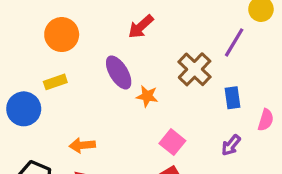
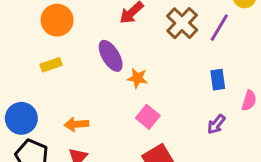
brown cross: (195, 69) -> (182, 23), moved
blue circle: (24, 109) -> (21, 118), moved
pink square: (172, 142) -> (148, 117), moved

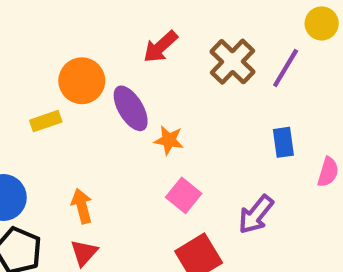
orange circle: (57, 20) -> (82, 81), moved
orange arrow: (76, 124) -> (82, 206), turned 80
purple arrow: (216, 124) -> (256, 214), moved, size x1.4

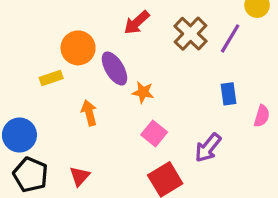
orange arrow: (82, 206) -> (89, 113), moved

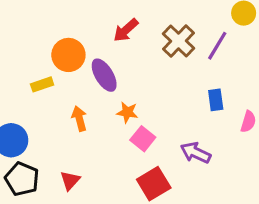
orange star: (143, 92) -> (127, 112), moved
purple arrow: (208, 148) -> (196, 153), turned 76

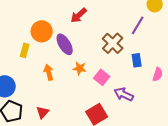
brown cross: (179, 41) -> (113, 43), moved
yellow rectangle: (42, 84) -> (25, 50), turned -56
pink square: (143, 139) -> (102, 77), moved

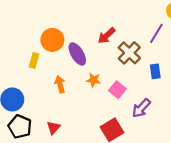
red arrow: (79, 15) -> (107, 36), moved
purple arrow: (124, 94) -> (141, 108), turned -72

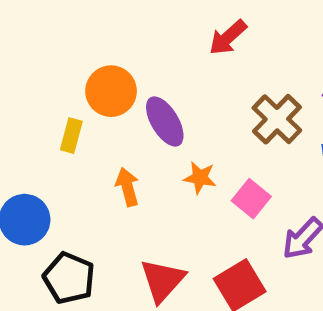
red arrow: (107, 36) -> (228, 37), moved
black pentagon: (20, 127) -> (69, 278), moved
red triangle: (53, 128) -> (162, 280), moved, size x1.5

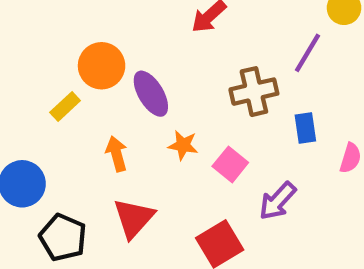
brown cross: (277, 119) -> (254, 92), turned 33
yellow rectangle: (71, 136) -> (65, 107), turned 32
red triangle: (162, 280) -> (134, 218), moved

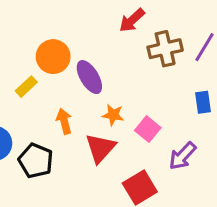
brown cross: (254, 92) -> (165, 49), moved
red triangle: (134, 218) -> (100, 148), moved
black pentagon: (63, 237) -> (36, 161), moved

